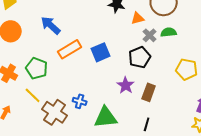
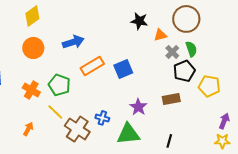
blue arrow: (51, 25) -> (73, 42), turned 120
green semicircle: (169, 32) -> (191, 49), turned 77
black pentagon: (140, 57) -> (184, 71), moved
purple star: (126, 85) -> (138, 107), moved
brown rectangle: (149, 92) -> (171, 99), moved, turned 60

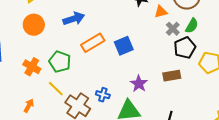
green semicircle: (191, 49) -> (192, 26), turned 49

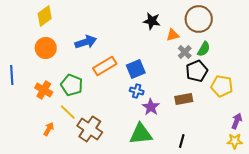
blue cross: (103, 95) -> (137, 91), moved
orange arrow: (29, 106) -> (49, 129), moved

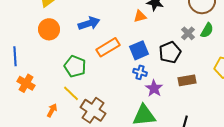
orange triangle: (173, 35) -> (140, 16), moved
black pentagon: (197, 71) -> (170, 52), moved
orange cross: (44, 90) -> (26, 83), moved

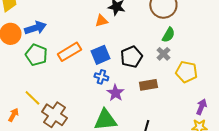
blue arrow: (89, 23) -> (35, 28), moved
gray cross: (188, 33) -> (163, 54), moved
green pentagon: (75, 66) -> (36, 55), moved

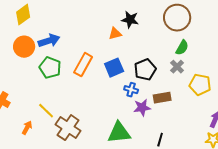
orange rectangle: (69, 52) -> (83, 65), turned -30
blue cross: (101, 77) -> (131, 90), moved
purple star: (115, 93) -> (142, 108), moved, turned 30

